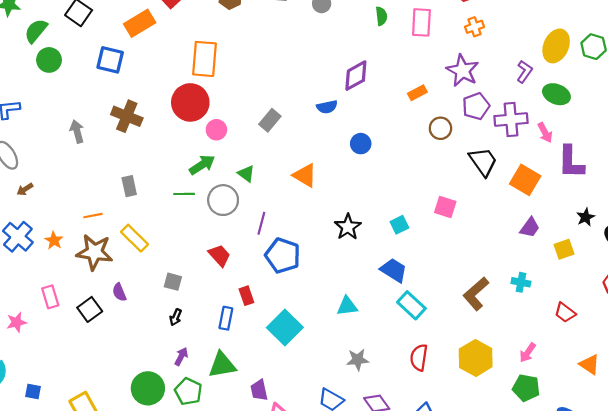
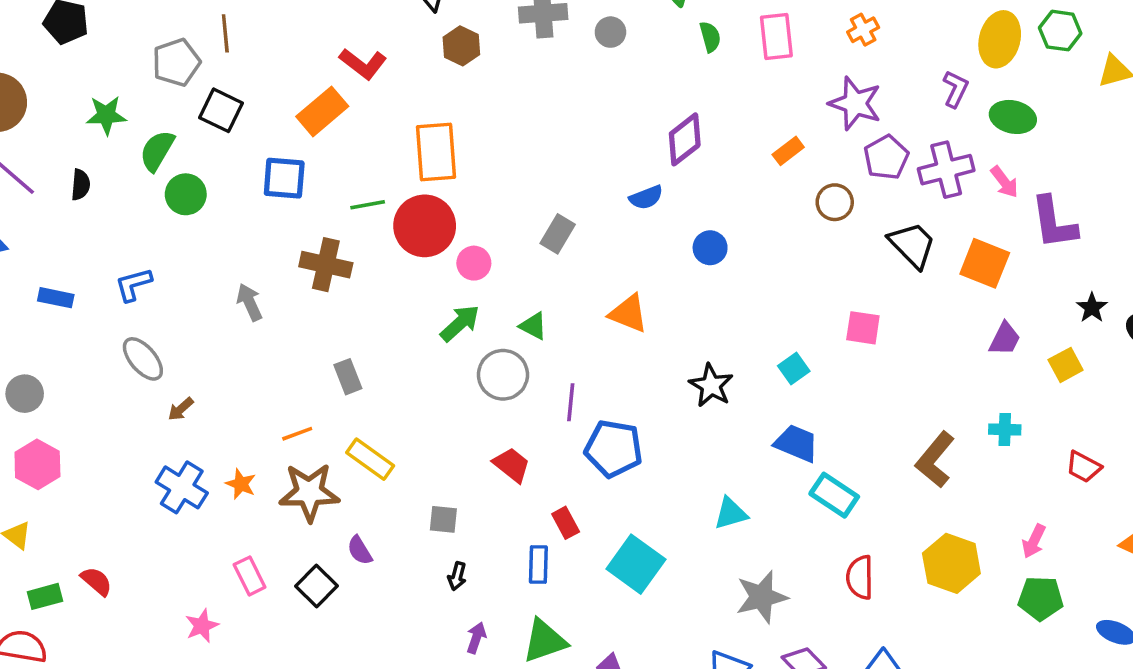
green line: (184, 194) -> (368, 205), moved
gray star: (358, 360) -> (762, 597), size x1.4

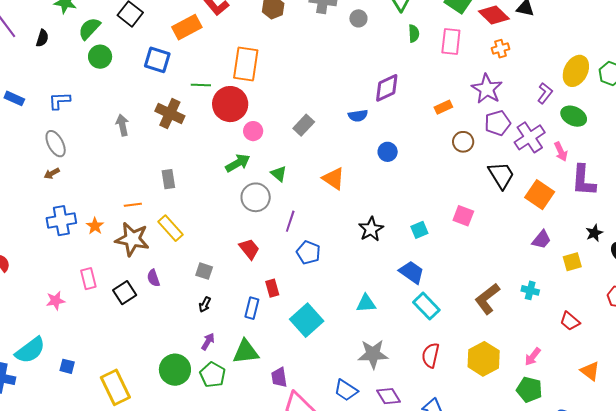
purple cross: (946, 170) -> (530, 137), turned -32
brown arrow: (181, 409) -> (52, 173), moved
blue pentagon: (614, 449) -> (308, 252), size x0.7
blue cross: (182, 487) -> (61, 221), turned 36

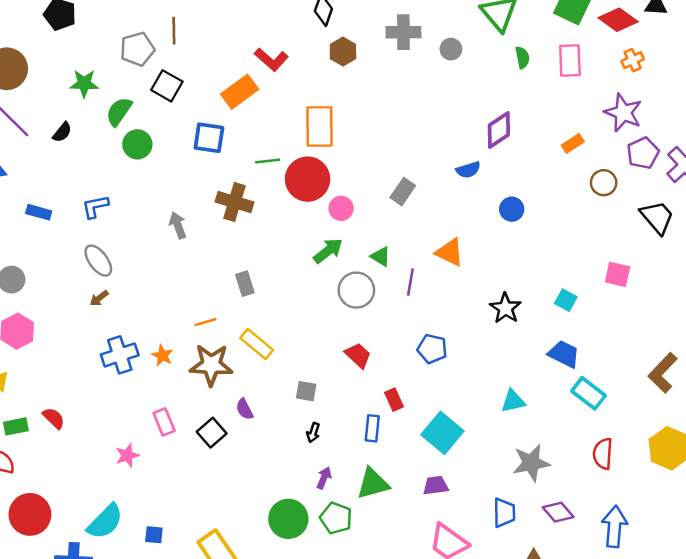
black semicircle: (42, 38) -> (62, 132), turned 30
purple line: (290, 221) -> (410, 282), moved
cyan square: (419, 230) -> (566, 300), turned -30
purple trapezoid: (279, 377) -> (436, 486), moved, turned 100
blue trapezoid: (346, 390) -> (504, 513), turned -115

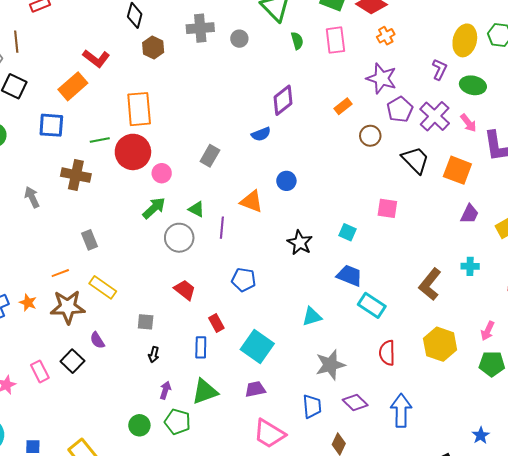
blue circle: (512, 209) -> (286, 181), moved
pink rectangle: (164, 422) -> (40, 371), moved
green circle: (288, 519) -> (139, 425), size x0.7

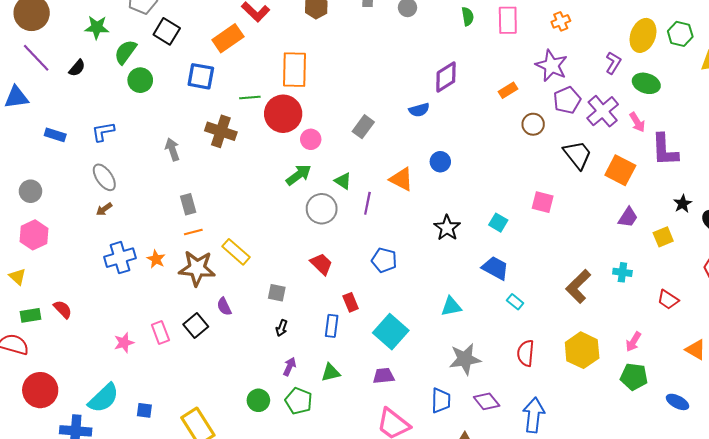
gray rectangle: (89, 240) -> (188, 204), moved
cyan rectangle: (372, 305) -> (515, 302), size x0.6
green triangle: (205, 392) -> (331, 373), size x0.7

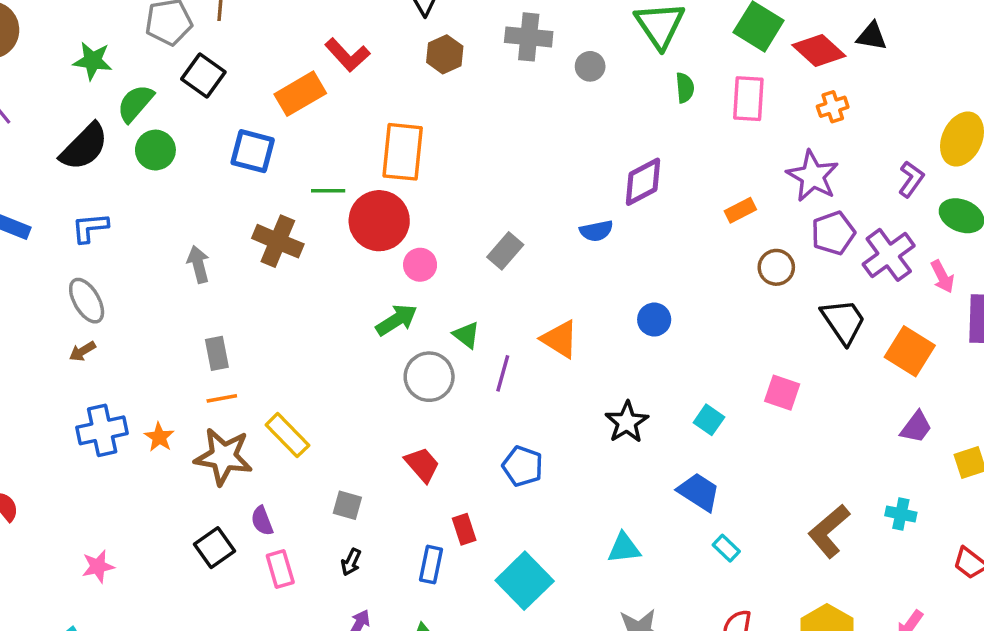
black semicircle: (77, 68) -> (84, 147), moved, size x1.8
blue circle: (440, 162) -> (654, 320), moved
pink rectangle: (160, 333) -> (280, 569), moved

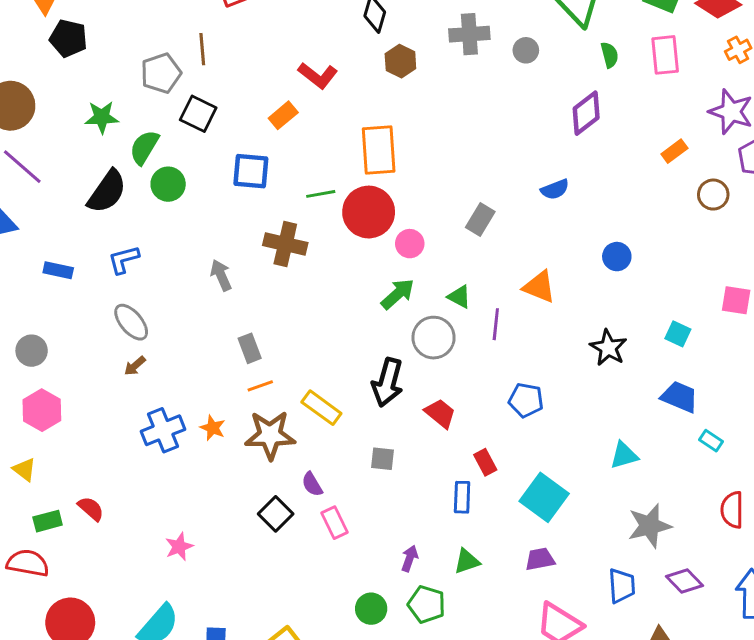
orange rectangle: (300, 94) -> (283, 115), size x0.7
purple diamond: (643, 182) -> (586, 113), moved
black arrow: (351, 562) -> (387, 382), moved, size x2.0

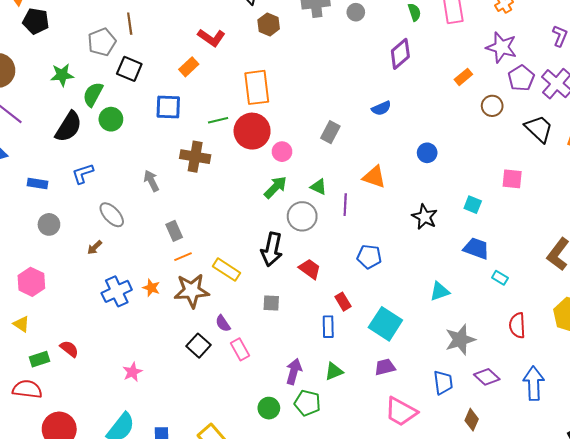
gray ellipse: (131, 322) -> (112, 215), moved
gray circle: (32, 351) -> (49, 224), moved
purple arrow: (410, 558) -> (294, 371), size x1.4

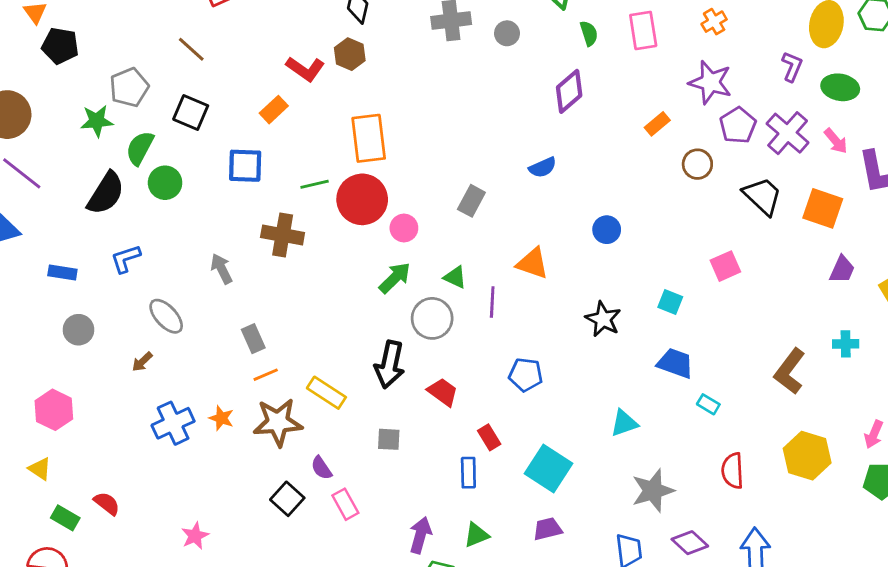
brown line: (130, 24) -> (191, 49), turned -40
brown hexagon: (269, 24) -> (350, 54), moved
gray pentagon: (102, 42) -> (129, 87), moved
pink square: (512, 179) -> (725, 266), turned -30
green rectangle: (39, 359) -> (65, 518), turned 48

